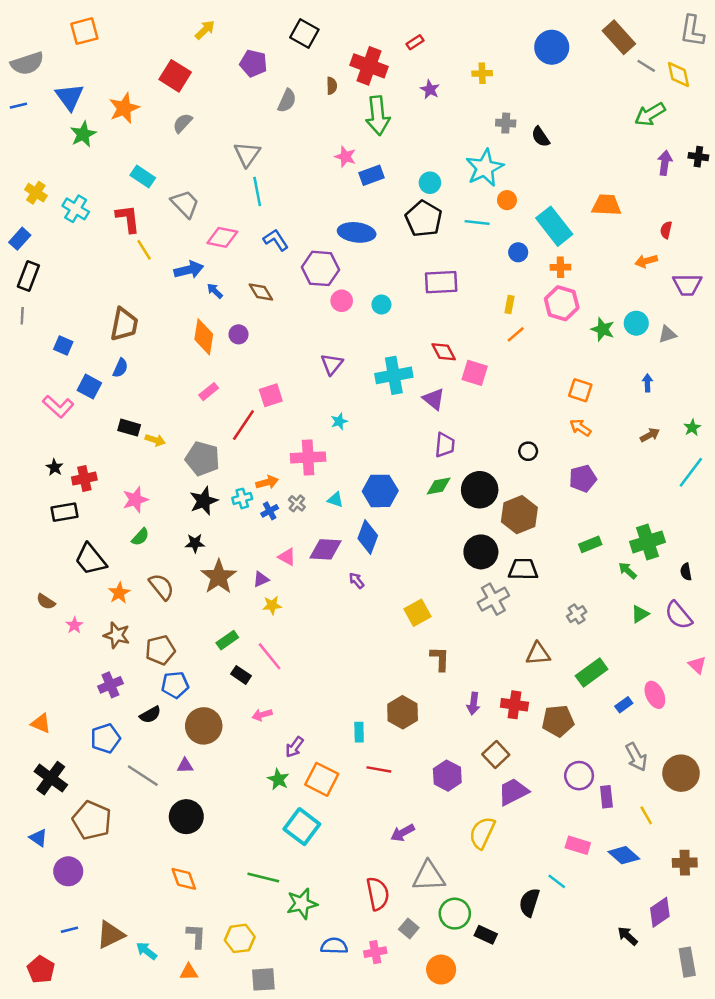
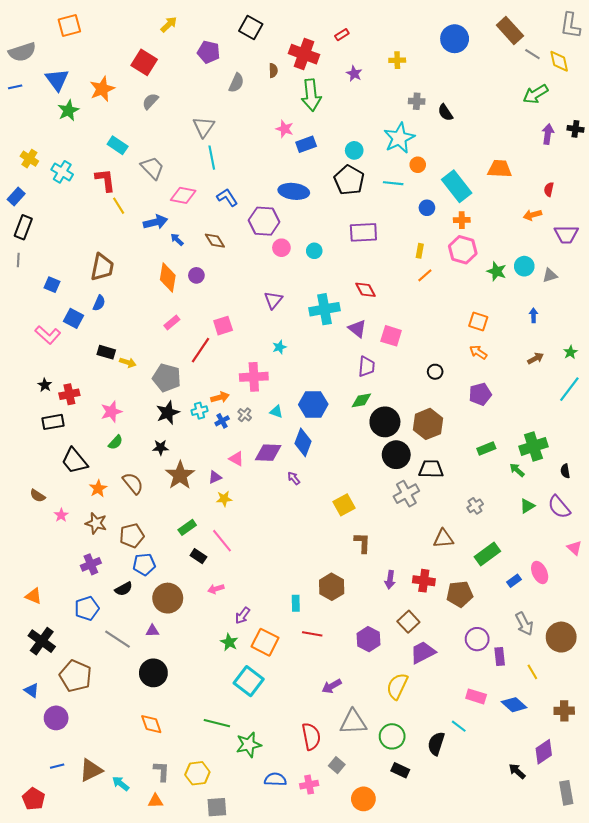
pink square: (475, 373) -> (391, 336), moved
black circle: (480, 490) -> (385, 422), moved
green circle: (455, 914) -> (392, 736), moved

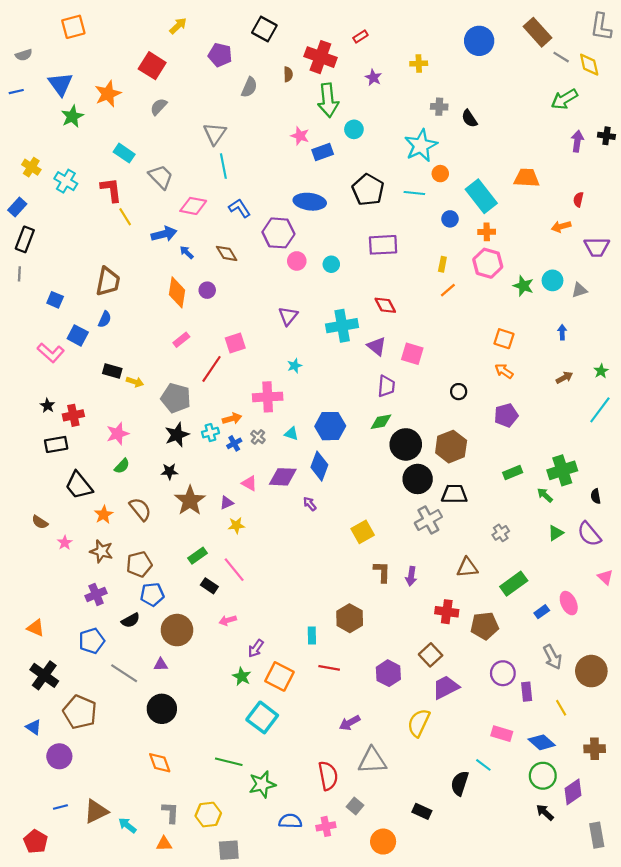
gray semicircle: (22, 52) -> (24, 55), size x0.6
cyan circle: (354, 150) -> (354, 129), moved
purple arrow: (390, 580) -> (411, 576), moved
green circle: (392, 736) -> (543, 776), moved

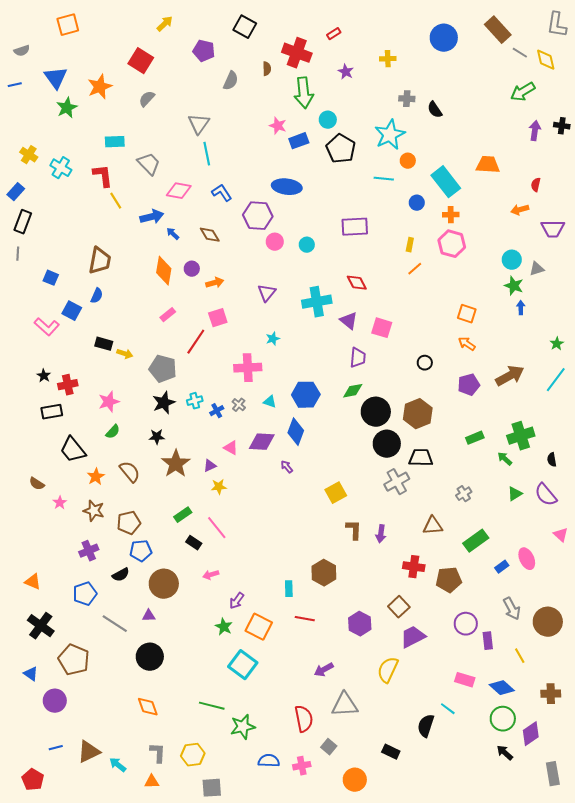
cyan rectangle: (124, 153) -> (115, 142), turned -36
black pentagon: (368, 190) -> (341, 149), moved
green star: (523, 286) -> (514, 286), moved
brown arrow: (564, 378) -> (510, 376), moved, size x1.8
orange arrow: (232, 419) -> (215, 283), moved

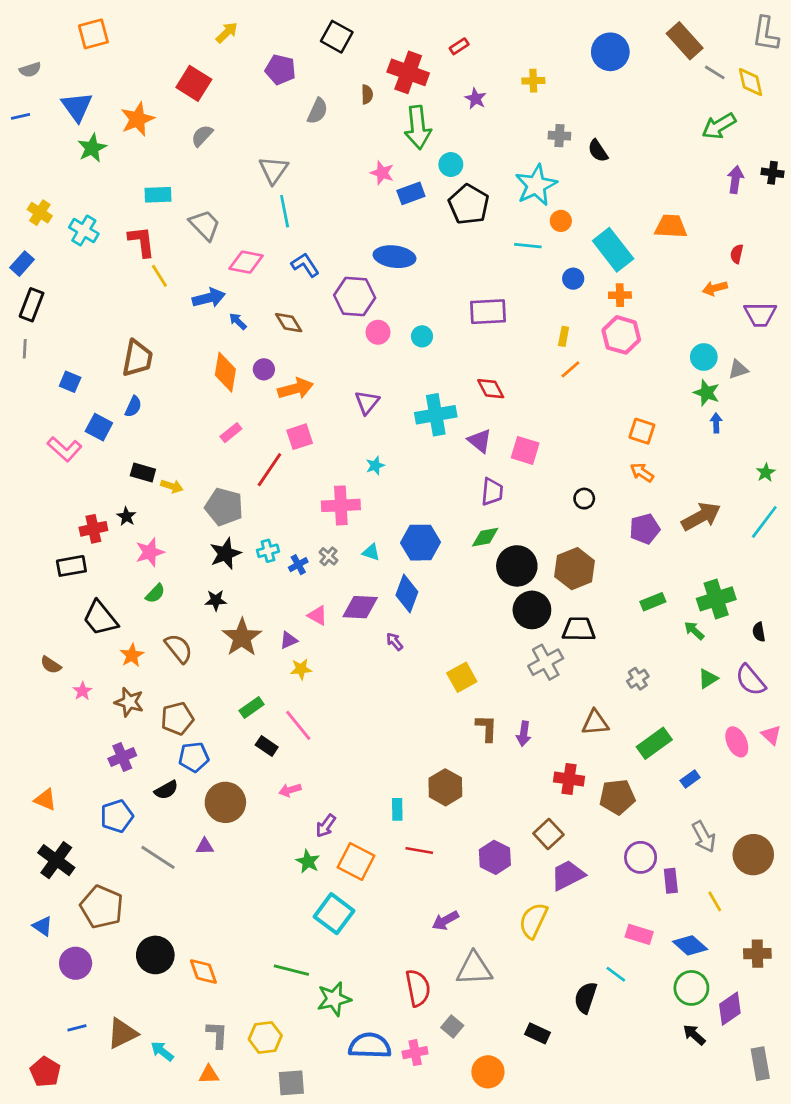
orange arrow: (215, 283) -> (296, 389), size x1.4
black star: (44, 376) -> (126, 516), moved
pink ellipse: (527, 559) -> (737, 742), moved
black circle: (150, 657) -> (155, 955), moved
blue semicircle: (269, 761) -> (370, 1046), size x1.4

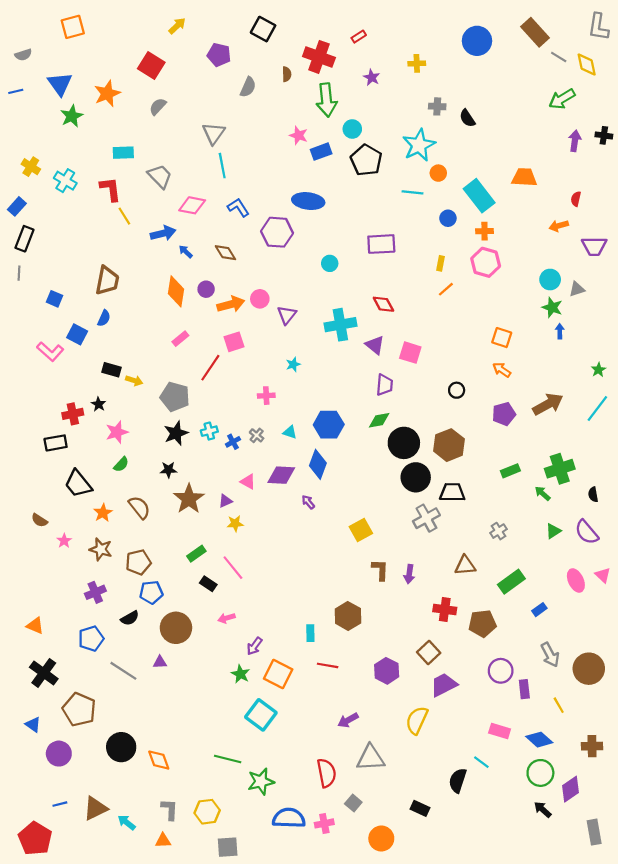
pink circle: (378, 332) -> (260, 299), moved
pink cross: (341, 505) -> (266, 396), size x0.6
red pentagon: (45, 1072) -> (35, 839), size x1.4

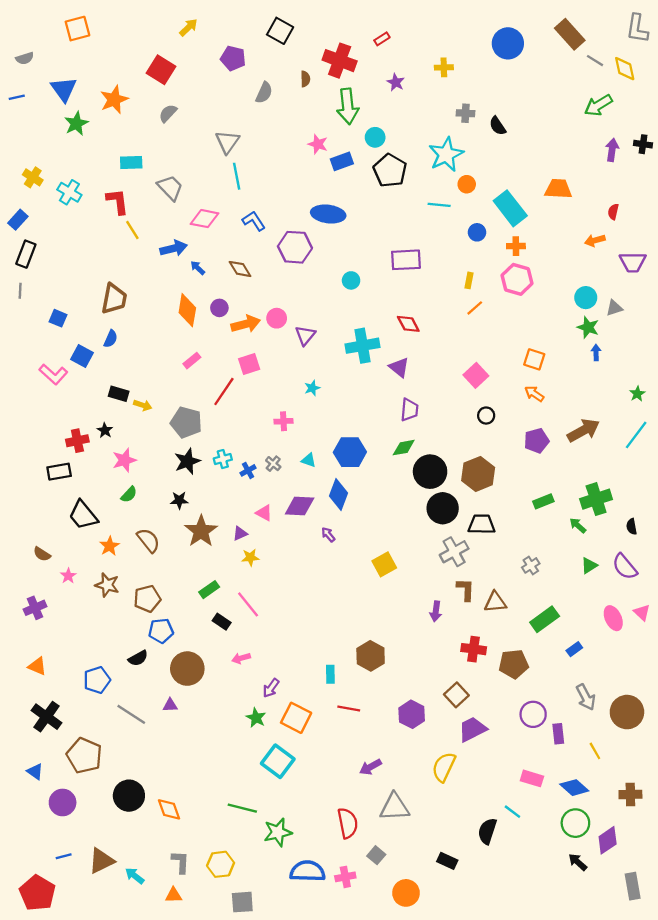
pink square: (410, 353) -> (476, 375), moved, turned 30
brown L-shape: (380, 570) -> (466, 590), moved
purple cross: (95, 592) -> (35, 608), moved

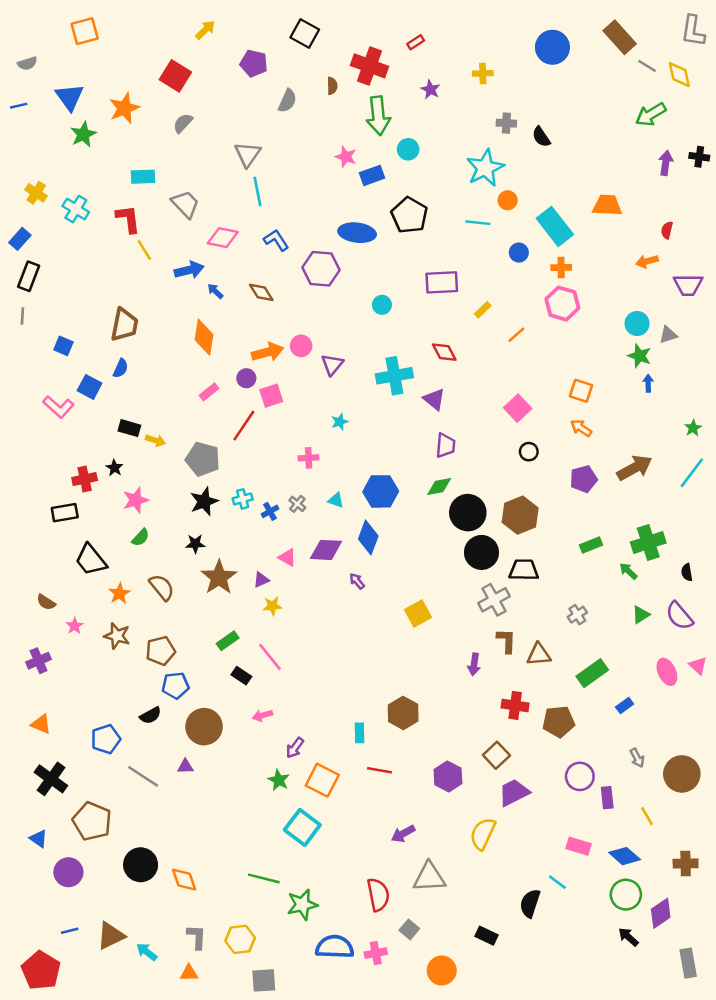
black pentagon: (390, 171) -> (409, 215), moved
yellow rectangle: (469, 280) -> (483, 310), moved, turned 35
purple circle: (219, 308) -> (246, 378), moved
gray arrow: (586, 697) -> (637, 758), size x0.7

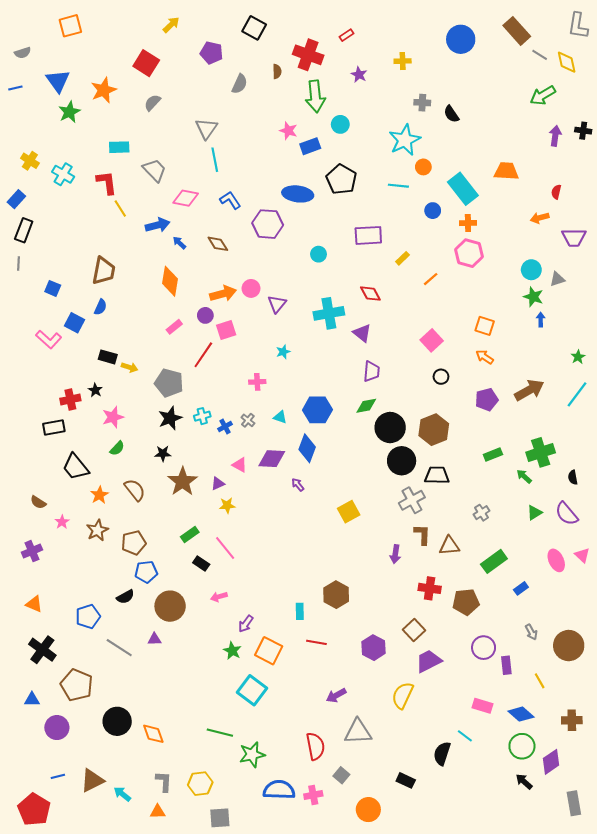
brown star: (117, 636) -> (97, 530), turned 30
blue triangle: (39, 839) -> (32, 700), turned -35

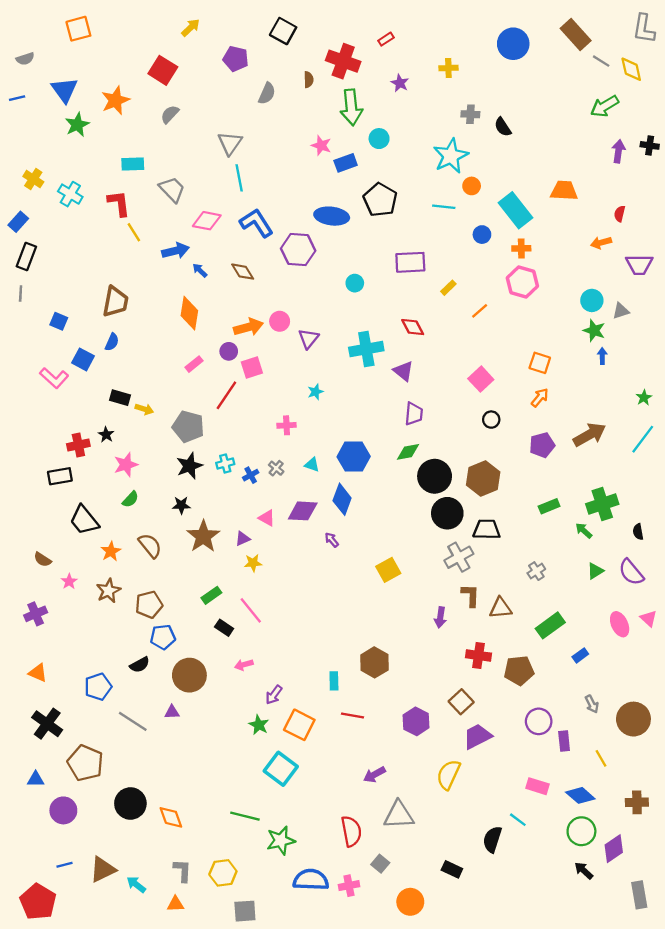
blue L-shape: (230, 200) -> (256, 223), size x1.4
orange arrow: (485, 357) -> (540, 398), turned 96

